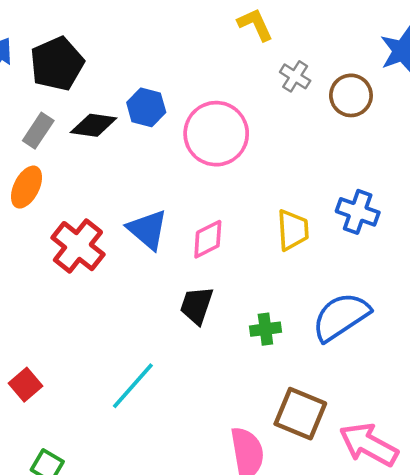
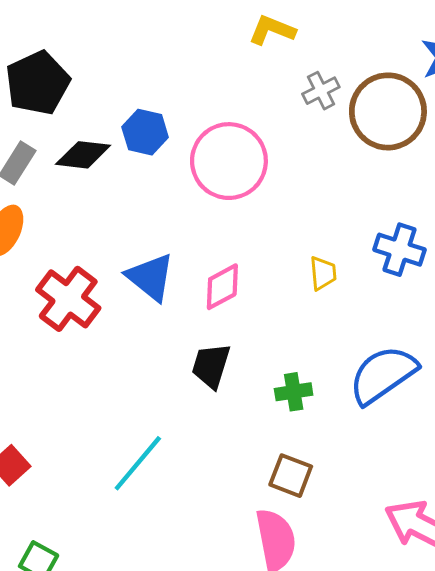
yellow L-shape: (255, 24) -> (272, 30), turned -42
gray cross: (295, 76) -> (321, 91), turned 32
brown circle: (351, 95) -> (388, 111), size x1.5
yellow trapezoid: (293, 230) -> (323, 273), size x0.7
brown square: (300, 414) -> (291, 476), moved, size x0.7

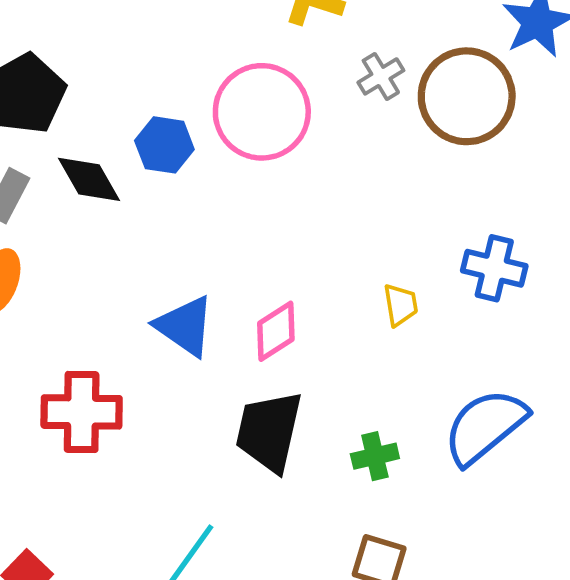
black diamond: (83, 155) -> (89, 179), turned 58
pink circle: (229, 161) -> (262, 112), moved
red cross: (68, 299) -> (82, 412), moved, turned -32
black trapezoid: (211, 366) -> (269, 431), size x1.4

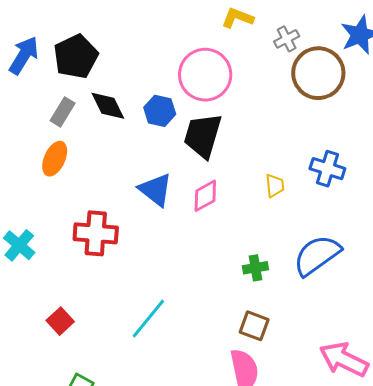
gray cross: (381, 76) -> (287, 39), moved
blue hexagon: (164, 145) -> (160, 111), moved
black trapezoid: (269, 431) -> (203, 136), moved

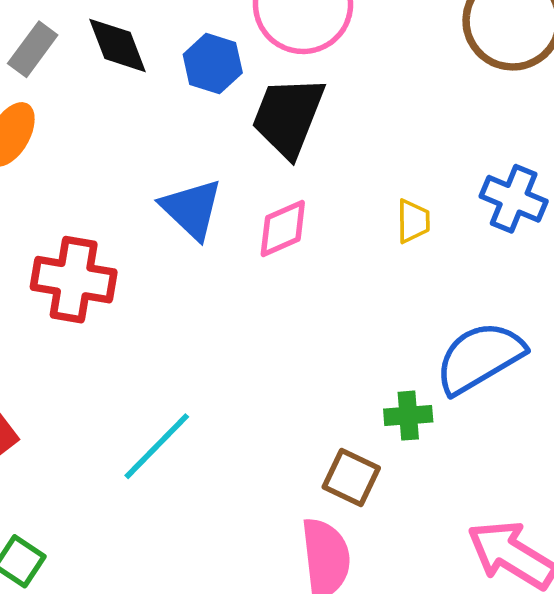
green cross: (255, 268) -> (408, 416), moved

